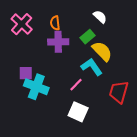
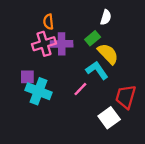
white semicircle: (100, 17) -> (106, 17), turned 64
orange semicircle: (55, 23) -> (48, 22), moved
pink cross: (22, 24) -> (44, 44), moved, turned 30
white square: (78, 112) -> (109, 118), moved, turned 30

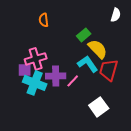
white semicircle: (106, 17) -> (116, 15), moved
pink cross: (44, 44) -> (36, 59), moved
purple cross: (62, 44) -> (56, 76), moved
red trapezoid: (126, 97) -> (109, 70), moved

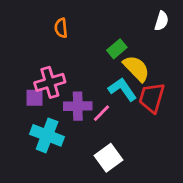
cyan cross: (35, 83) -> (47, 135), moved
white square: (99, 107) -> (108, 158), moved

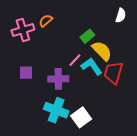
orange semicircle: (61, 28) -> (46, 21), turned 56
pink cross: (50, 82) -> (23, 30), moved
pink line: (101, 113) -> (75, 60), moved
cyan cross: (47, 135) -> (56, 110), moved

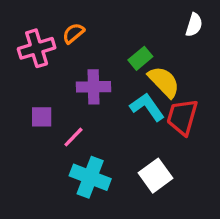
pink line: (75, 60) -> (73, 137), moved
purple cross: (58, 79) -> (94, 87), moved
white square: (81, 117) -> (155, 176), moved

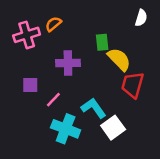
green rectangle: (140, 58) -> (102, 42), turned -56
cyan L-shape: (147, 107) -> (94, 108), moved

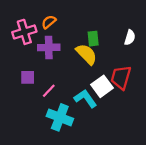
white semicircle: (141, 18) -> (130, 37), moved
yellow semicircle: (119, 59) -> (86, 54), moved
purple cross: (68, 63) -> (49, 47), moved
white square: (113, 128) -> (102, 86), moved

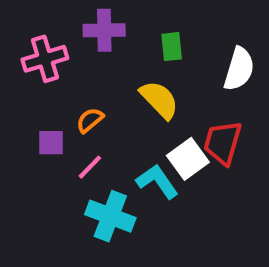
orange semicircle: (49, 22) -> (90, 120), moved
white semicircle: (130, 37) -> (239, 69), size x1.5
green rectangle: (93, 39) -> (172, 47), moved
purple cross: (49, 47) -> (104, 30), moved

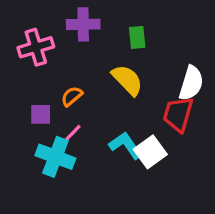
white semicircle: (239, 69) -> (191, 83), moved
white square: (188, 159) -> (150, 152), moved
cyan cross: (110, 216) -> (55, 157), moved

